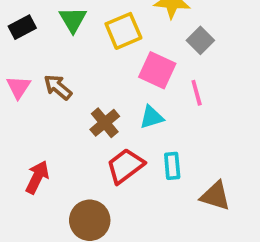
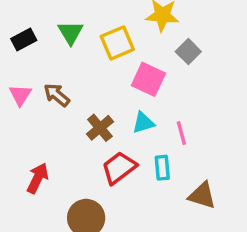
pink line: (197, 93) -> (181, 133), moved

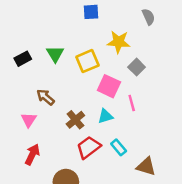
pink triangle: (20, 95) -> (29, 120), moved
pink line: (181, 133) -> (132, 103), moved
cyan rectangle: (162, 168) -> (119, 147), turned -35

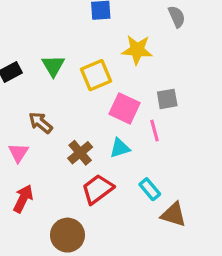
gray square: (137, 67) -> (167, 99), moved, turned 35
cyan rectangle: (119, 147) -> (150, 189), moved

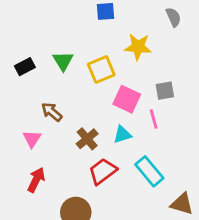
cyan rectangle: (150, 189) -> (149, 171), size x1.5
brown triangle: (174, 214) -> (182, 204), moved

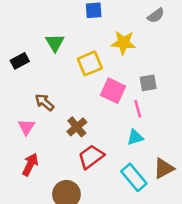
gray semicircle: (173, 17) -> (156, 15), turned 78
green triangle: (63, 61) -> (55, 43), moved
cyan triangle: (122, 135) -> (135, 137), moved
cyan rectangle: (149, 171) -> (134, 177), moved
brown triangle: (182, 204) -> (164, 168), moved, turned -45

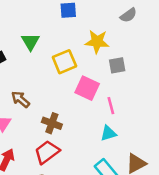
gray square: (148, 83) -> (117, 65), moved
brown cross: (77, 127) -> (52, 123), turned -30
red trapezoid: (91, 157) -> (47, 152), moved

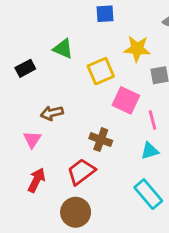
green triangle: (31, 42) -> (63, 49), turned -36
brown arrow: (20, 99) -> (52, 113), turned -54
brown cross: (52, 123) -> (101, 140), moved

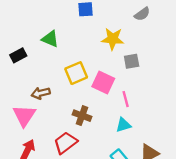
yellow square: (101, 71) -> (76, 73), moved
pink triangle: (32, 140) -> (24, 116), size x1.5

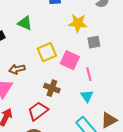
cyan triangle: (123, 125) -> (87, 96), turned -48

